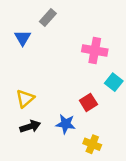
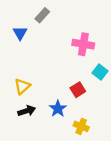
blue star: (66, 124) -> (58, 109), turned 30

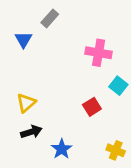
blue star: (58, 109) -> (62, 149), moved
yellow cross: (81, 126) -> (116, 150), moved

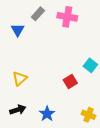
pink cross: (99, 53) -> (67, 17), moved
black arrow: (31, 132) -> (18, 110), moved

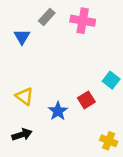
yellow triangle: (20, 78) -> (24, 96), turned -42
blue star: (47, 114) -> (58, 111), moved

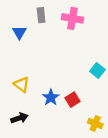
gray rectangle: (47, 17) -> (41, 15), turned -48
red square: (86, 100) -> (72, 100), moved

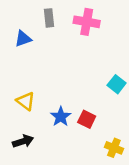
blue triangle: (19, 32) -> (23, 39), turned 40
red square: (72, 100) -> (87, 119), turned -32

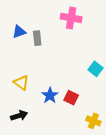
gray rectangle: (49, 18) -> (37, 38), moved

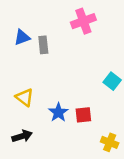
pink cross: (71, 18) -> (83, 21), turned -30
red square: (71, 98) -> (83, 115), turned -32

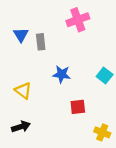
blue triangle: (22, 37) -> (21, 35), turned -42
blue star: (58, 112) -> (62, 74), moved, turned -30

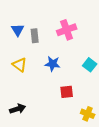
pink cross: (78, 20) -> (67, 30), moved
yellow triangle: (23, 91) -> (20, 65), moved

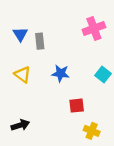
pink cross: (67, 30) -> (94, 28), moved
yellow cross: (88, 114) -> (92, 131), moved

